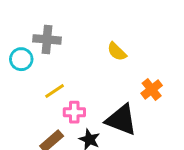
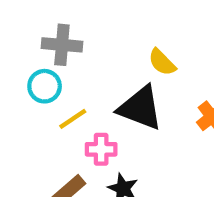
cyan circle: (21, 59) -> (45, 86), moved
black triangle: (121, 120) -> (140, 108), moved

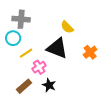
pink cross: (101, 149) -> (39, 67), turned -32

